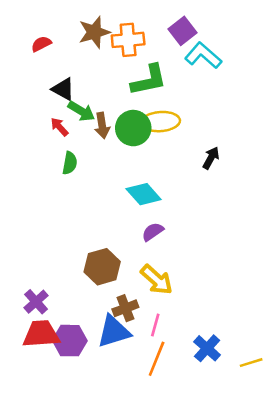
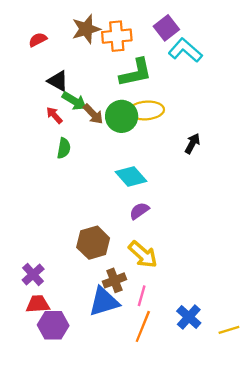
brown arrow: (102, 125) -> (93, 114), turned -35
red trapezoid: (41, 334) -> (38, 304), size x0.7
purple hexagon: (70, 341) -> (53, 325), moved

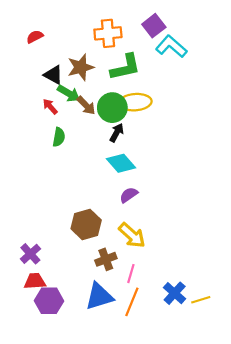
brown star: (86, 29) -> (81, 67), moved
black arrow: (192, 144) -> (117, 133), moved
blue triangle: (104, 302) -> (99, 296), moved
yellow line: (229, 330) -> (201, 300), moved

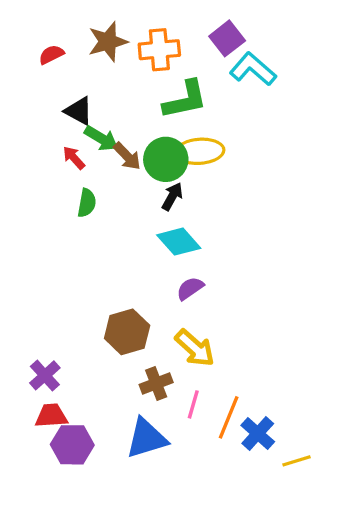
brown star: (81, 67) -> (108, 42), moved
yellow line: (201, 300) -> (296, 461), moved
orange line: (132, 302) -> (229, 417), moved

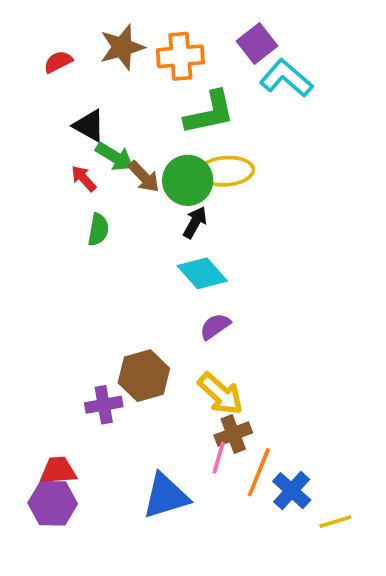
purple cross: (45, 375) -> (104, 405), moved, turned 32
brown cross: (156, 384) -> (233, 434), moved
purple hexagon: (72, 445) -> (53, 503), moved

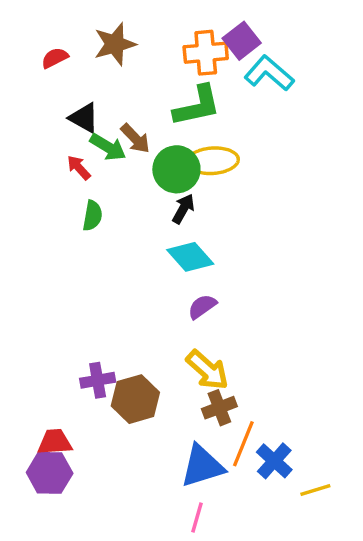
orange cross: (180, 56) -> (206, 53), moved
brown arrow: (144, 177) -> (135, 138), moved
brown hexagon: (144, 376) -> (135, 399), moved
pink line: (219, 458) -> (197, 517), moved
blue triangle: (166, 496) -> (202, 466), moved

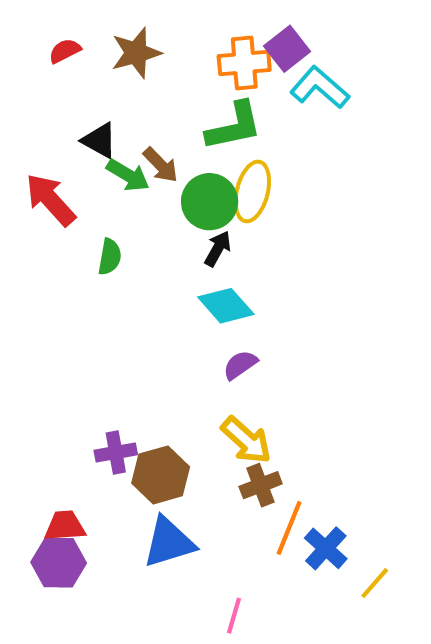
red semicircle: (55, 58) -> (65, 51), moved
yellow ellipse: (213, 161) -> (252, 191), turned -72
red arrow: (79, 168) -> (50, 200), moved, size x1.8
blue triangle: (202, 466) -> (169, 542), moved
yellow line: (315, 490) -> (375, 583), turned -32

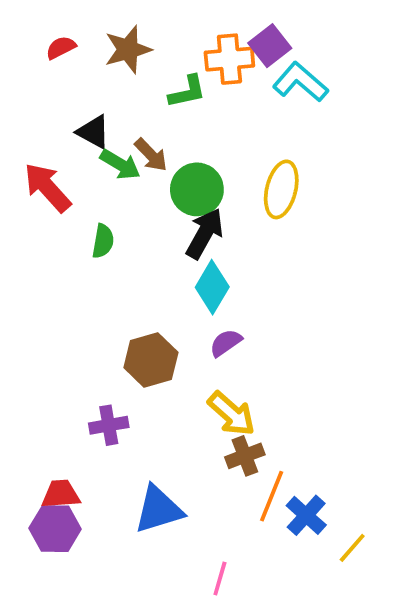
green L-shape: (234, 126) -> (187, 92), moved, size x0.7
yellow ellipse: (252, 191) -> (281, 189), moved
black arrow: (218, 249) -> (205, 233), size x1.5
cyan diamond: (226, 306) -> (212, 287), turned 72
brown hexagon: (161, 475) -> (151, 360), moved

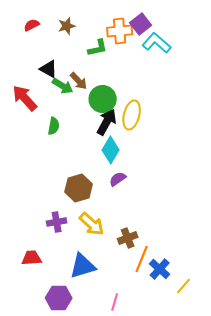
brown star: (128, 49) -> (67, 26), size x0.7
yellow ellipse: (281, 189) -> (132, 115), moved
yellow arrow: (231, 414) -> (92, 224), moved
purple hexagon: (55, 529) -> (59, 298), moved

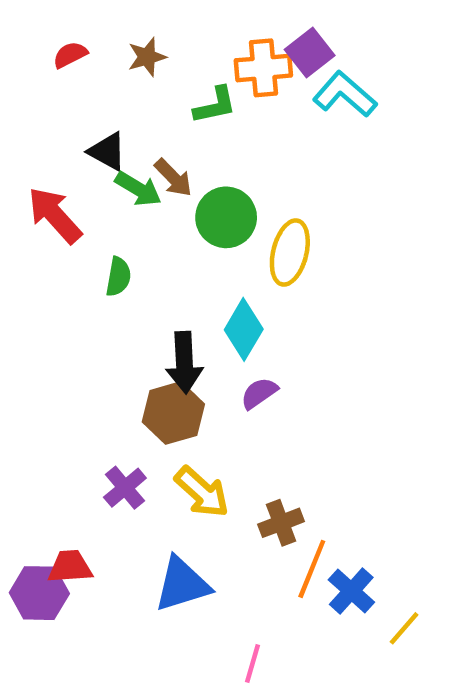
black arrow: (107, 122) -> (184, 362), moved, turned 148
purple cross: (57, 222) -> (125, 488), turned -30
purple hexagon: (59, 298) -> (39, 593), moved

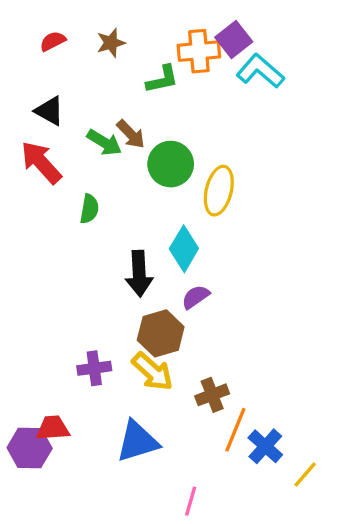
black triangle: (107, 151) -> (49, 111), moved
brown hexagon: (173, 413) -> (161, 333), moved
purple cross: (125, 488) -> (94, 368), turned 32

